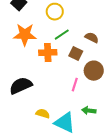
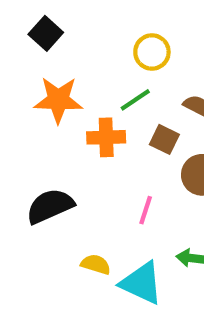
yellow circle: (55, 12) -> (152, 52), moved
pink line: (75, 85) -> (146, 210), moved

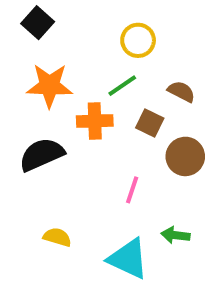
black semicircle: (50, 206) -> (42, 154), moved
yellow semicircle: (96, 264) -> (57, 237), moved

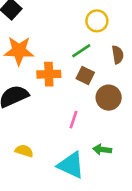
yellow circle: (138, 40) -> (97, 21), moved
green line: (122, 86) -> (81, 51), moved
brown semicircle: (181, 91) -> (118, 55), moved, turned 54

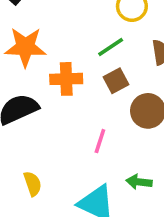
brown square: (85, 75) -> (116, 81), turned 36
yellow semicircle: (24, 151) -> (33, 184), turned 54

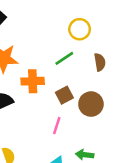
brown square: (116, 81) -> (64, 95), moved

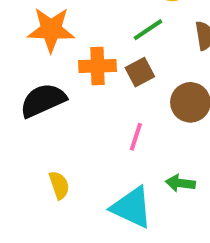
brown square: (64, 95) -> (140, 72), moved

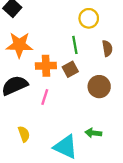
green line: (148, 30) -> (75, 45), turned -66
pink line: (136, 137) -> (45, 97), moved

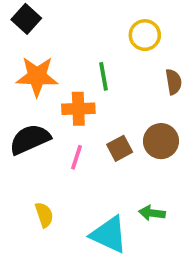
green line: (75, 45) -> (103, 76), moved
brown square: (70, 69) -> (120, 148), moved

